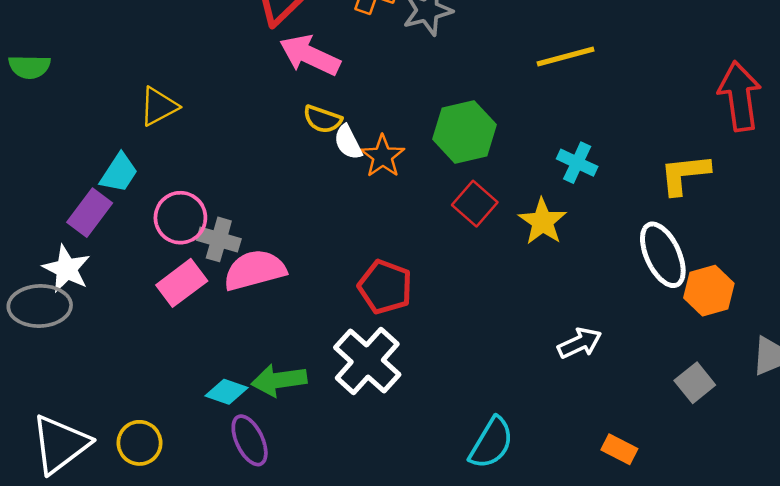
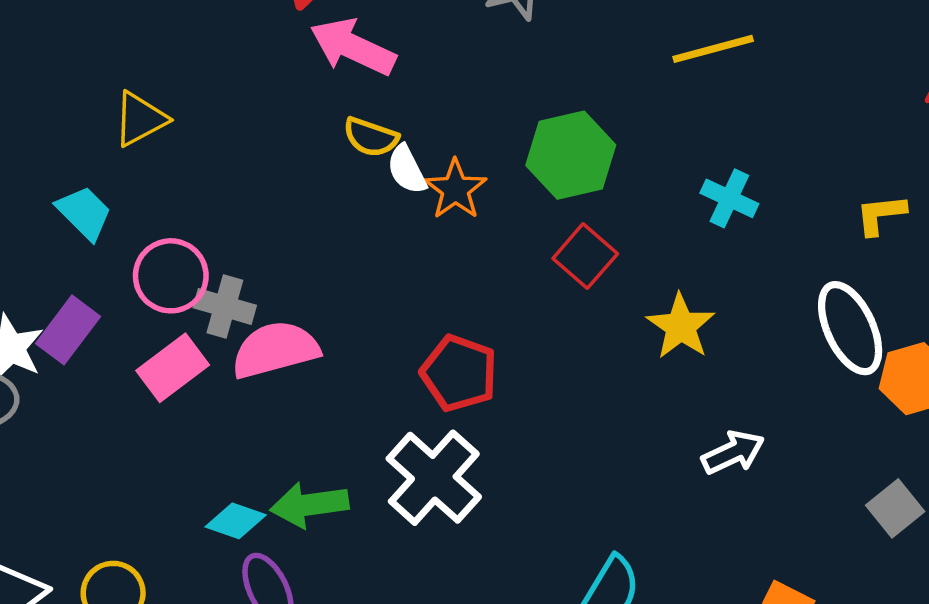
cyan trapezoid: (119, 173) -> (84, 213), turned -78
yellow L-shape: (685, 174) -> (881, 215), size x0.7
purple rectangle: (90, 213) -> (68, 330), moved
yellow star: (543, 222) -> (681, 326), moved

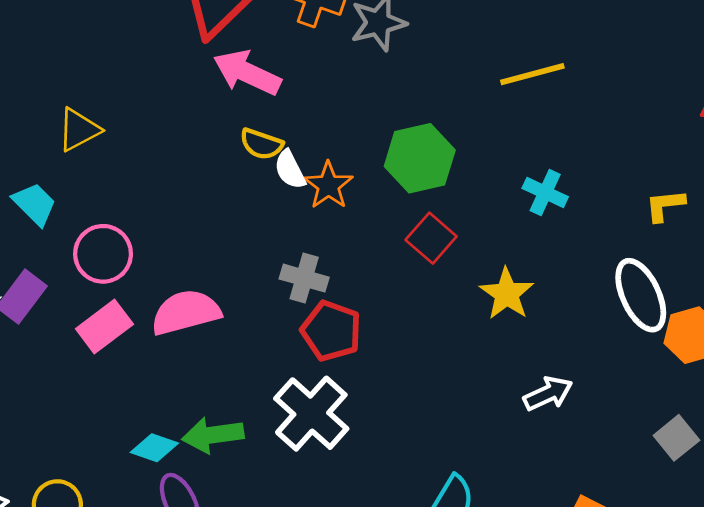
gray cross: (225, 306) -> (304, 278), moved

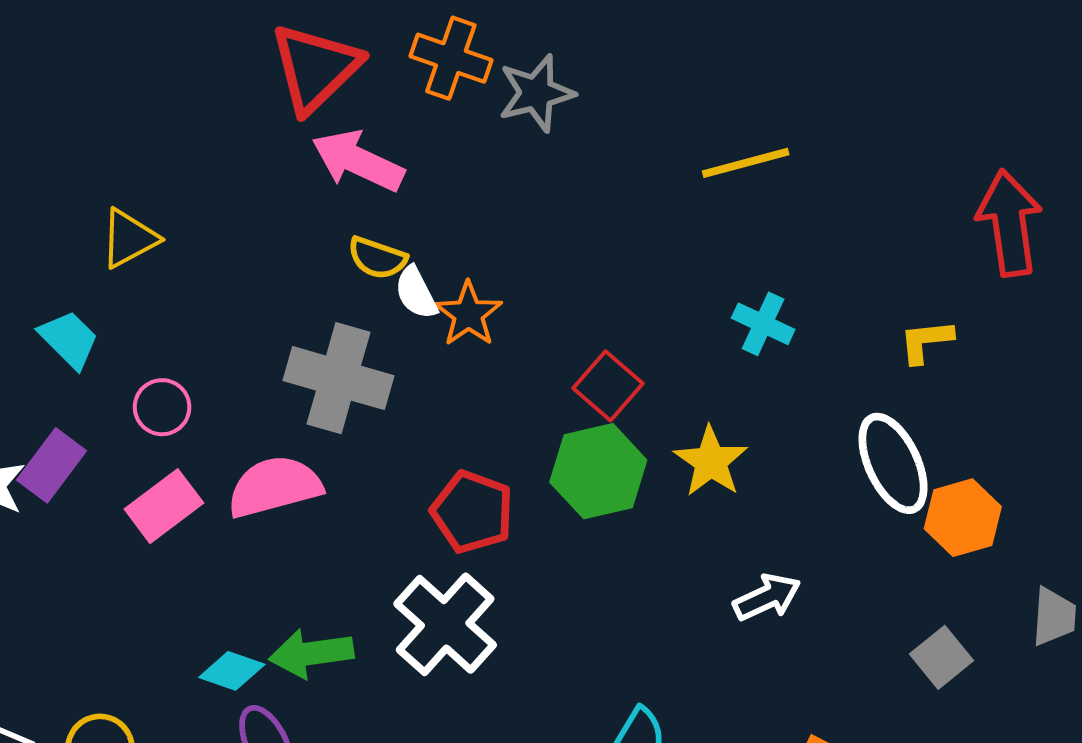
green hexagon: (420, 158) -> (598, 471), moved
pink circle: (103, 254) -> (162, 407), size x0.7
gray cross: (304, 278) -> (338, 378), moved, size x1.6

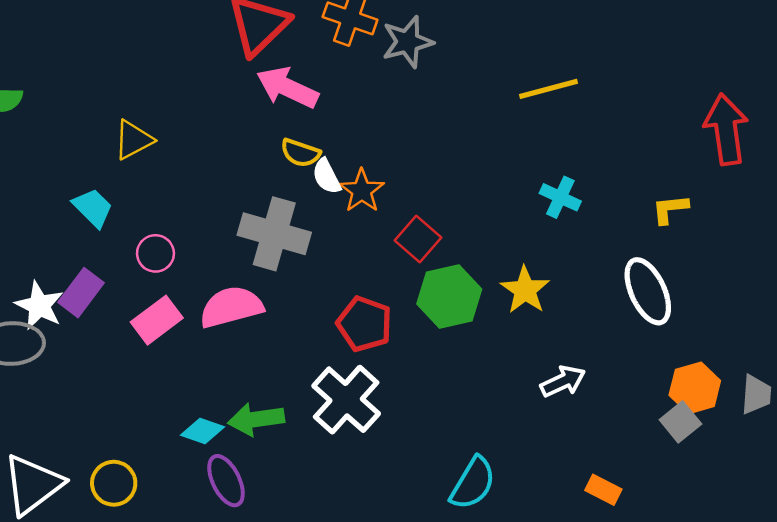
red square: (608, 386) -> (418, 239), moved
orange hexagon: (963, 518) -> (695, 388), moved

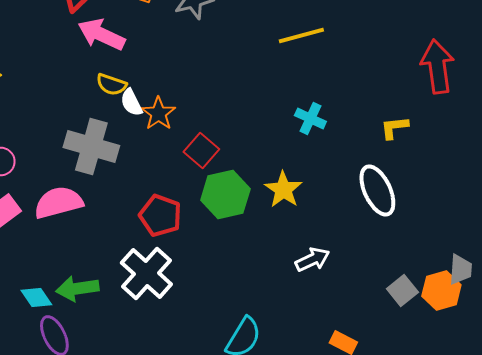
orange hexagon: (695, 388) -> (441, 290), moved
cyan diamond: (203, 431) -> (36, 298), turned 36

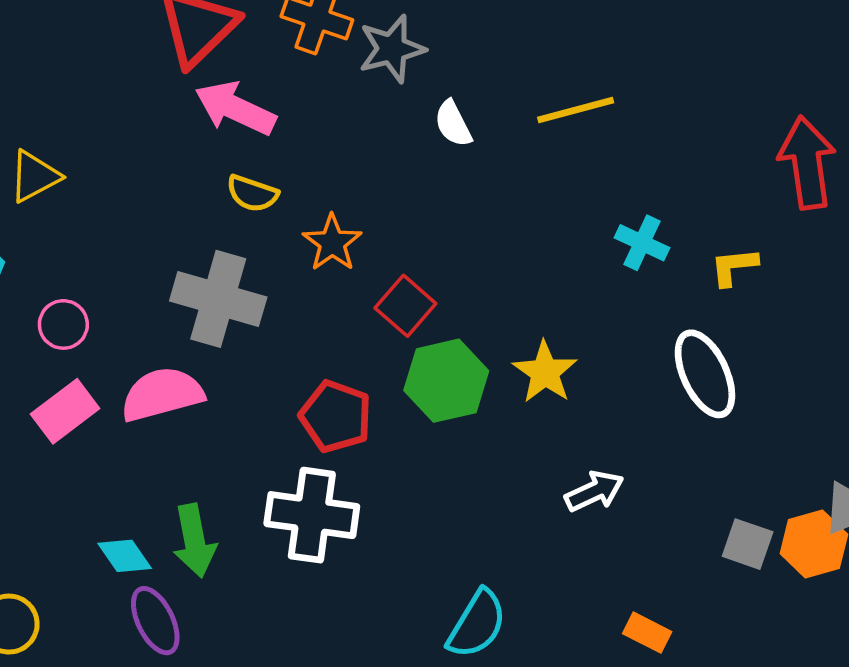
white semicircle: (131, 102) -> (453, 124), moved
cyan cross: (310, 118) -> (642, 243), moved
white cross: (146, 274) -> (312, 515), turned -34
green arrow: (77, 288) -> (194, 541), turned -93
gray square: (402, 290) -> (748, 544), turned -32

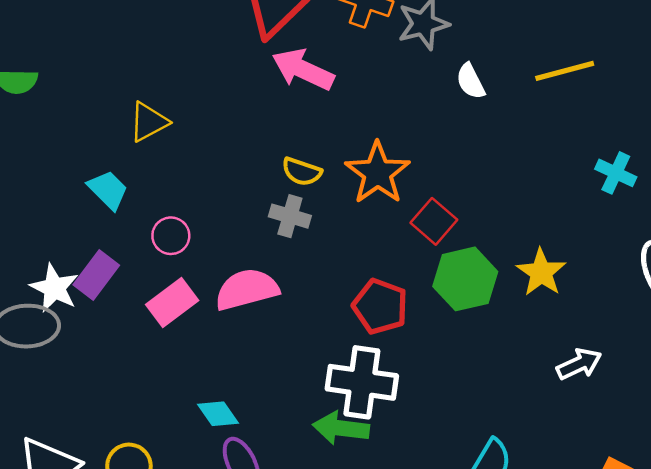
yellow semicircle: (252, 193) -> (302, 172), moved
orange star: (332, 243) -> (378, 173), size x1.4
gray cross: (218, 299) -> (290, 216), size x0.6
green arrow: (194, 541) -> (341, 428), moved, turned 108

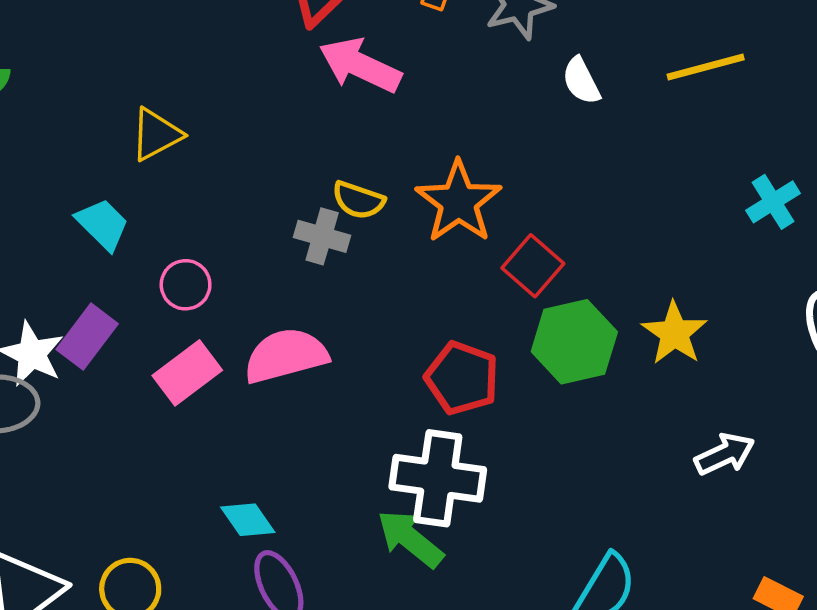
cyan cross: (616, 173) -> (773, 202), turned 33
gray cross: (290, 216) -> (322, 236), moved
green arrow: (341, 428) -> (410, 539), turned 32

